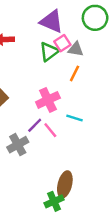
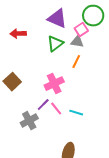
pink square: (62, 43) -> (81, 30), moved
cyan line: (75, 118) -> (76, 113), moved

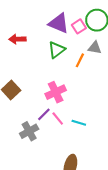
pink square: (81, 30) -> (79, 26), moved
gray triangle: (77, 42) -> (95, 48), moved
orange line: (76, 62) -> (80, 60), moved

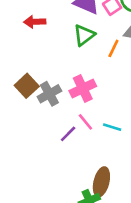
purple line: (44, 114) -> (68, 134), moved
gray cross: (29, 131) -> (49, 94), moved

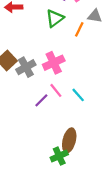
cyan line: (112, 127) -> (78, 95), turned 32

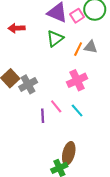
gray triangle: (95, 16) -> (91, 47), moved
pink cross: (54, 63) -> (77, 80), moved
purple line: (41, 100) -> (43, 116), turned -48

